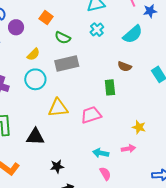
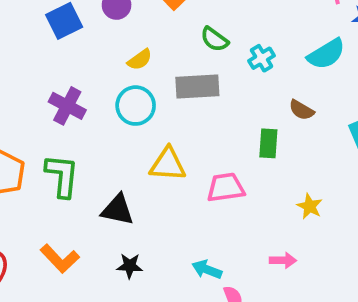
cyan cross: (97, 30) -> (262, 58), moved
green semicircle: (63, 38) -> (214, 39), moved
yellow star: (139, 127) -> (310, 206), moved
cyan arrow: (101, 153) -> (207, 270), moved
black star: (57, 166) -> (130, 266), moved

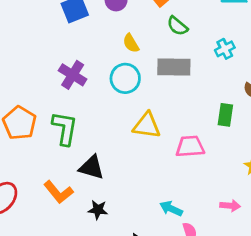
green semicircle: (214, 39) -> (177, 26), moved
yellow semicircle: (140, 60) -> (131, 43), turned 90
black triangle: (118, 210) -> (92, 167), moved
black star: (130, 266) -> (98, 210), moved

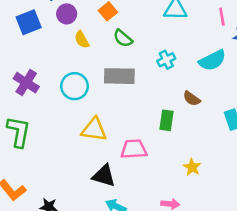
yellow semicircle: (131, 43) -> (82, 40), moved
black triangle: (92, 167) -> (104, 176), moved

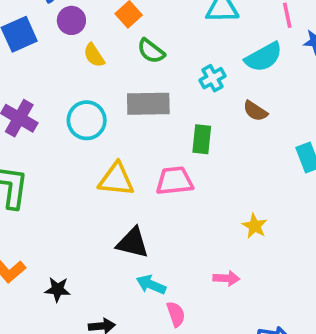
cyan semicircle: (212, 60) -> (264, 57), moved
brown semicircle: (192, 99) -> (255, 111), moved
green rectangle: (166, 120) -> (202, 139), moved
pink trapezoid: (134, 149) -> (175, 181), moved

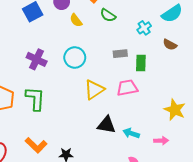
gray rectangle: (148, 104) -> (120, 54), moved, size x0.6
yellow triangle: (116, 179) -> (94, 90), turned -35
yellow star: (255, 226) -> (175, 110), size x1.5
cyan arrow: (151, 285) -> (131, 133), moved

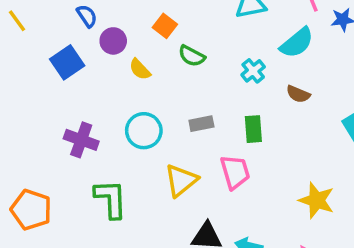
gray rectangle: (120, 54) -> (201, 124), moved
pink trapezoid: (127, 88) -> (235, 172), turned 90
green L-shape: (35, 99) -> (111, 199), moved

